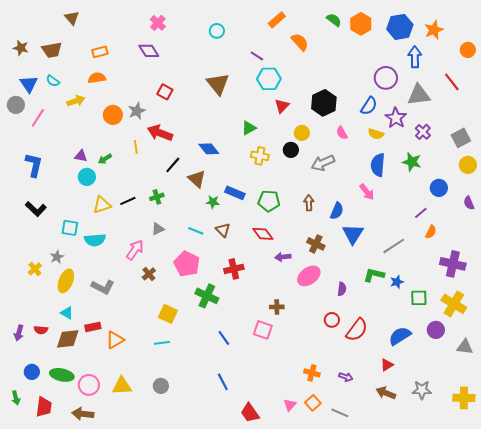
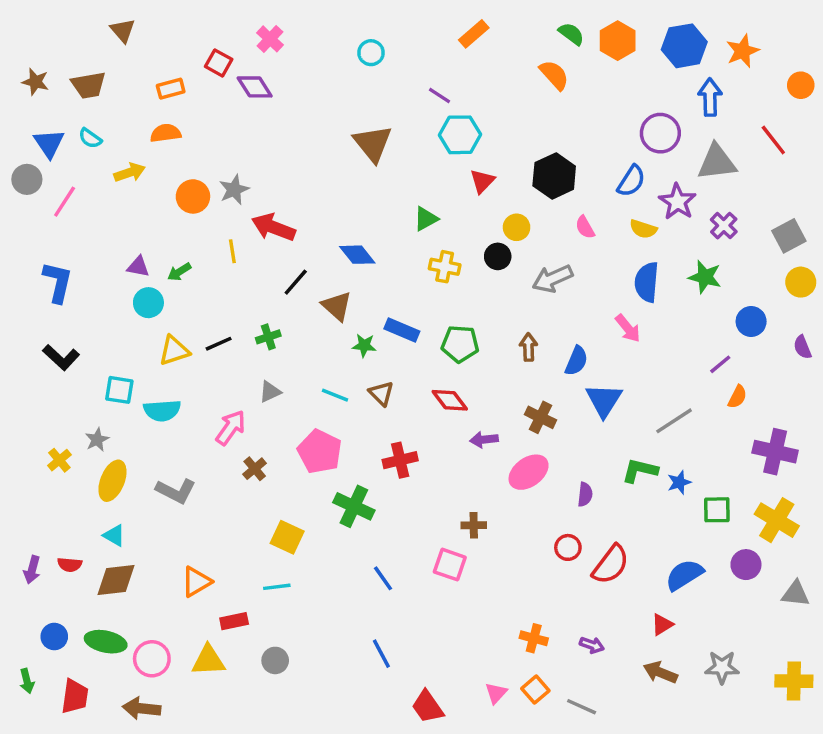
orange semicircle: (300, 42) -> (554, 75), moved
red square: (165, 92) -> (219, 63), moved
red rectangle: (93, 327) -> (234, 621), moved

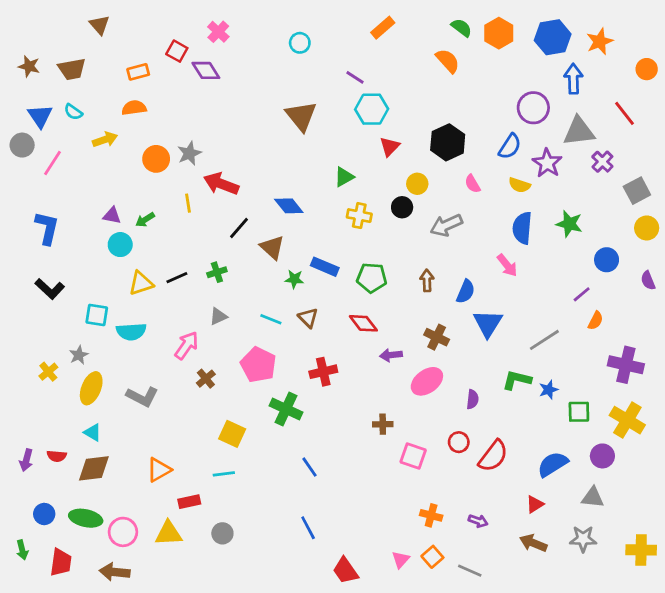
purple cross: (724, 226) -> (602, 162), moved
pink square: (450, 565) -> (413, 456), moved
gray triangle: (796, 594) -> (593, 497), moved

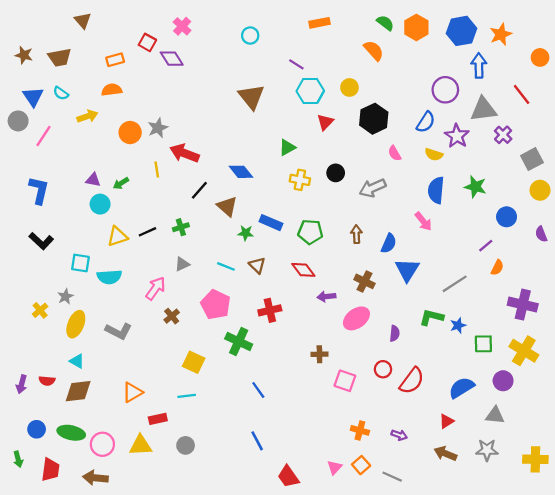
orange rectangle: (383, 28) -> (319, 23), turned 30
yellow circle: (417, 184) -> (349, 87), moved

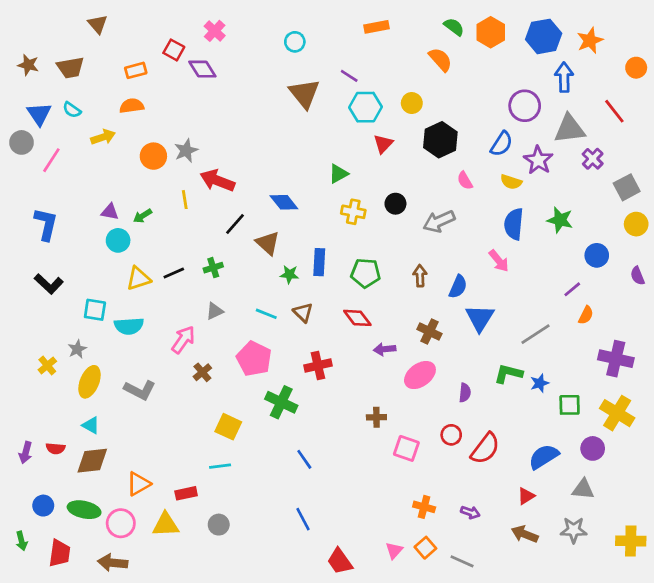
brown triangle: (251, 97) -> (304, 94), moved
blue rectangle: (271, 223) -> (319, 262), turned 70
orange triangle: (132, 392) -> (138, 484), moved

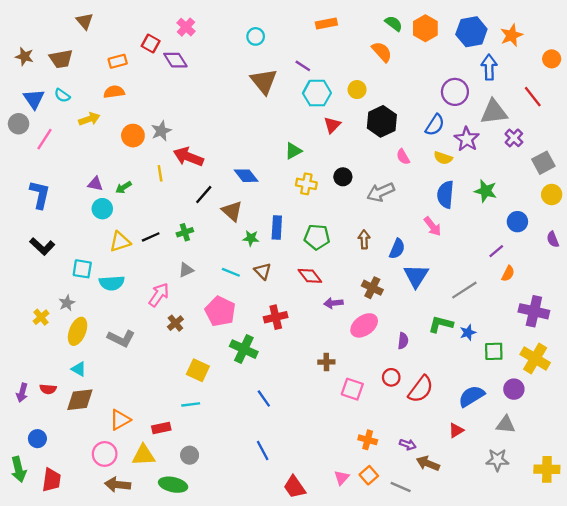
green ellipse: (84, 510) -> (173, 485), moved
brown arrow: (525, 534) -> (428, 463), moved
green arrow: (21, 541) -> (19, 469), size x1.5
brown arrow: (113, 563) -> (118, 485), moved

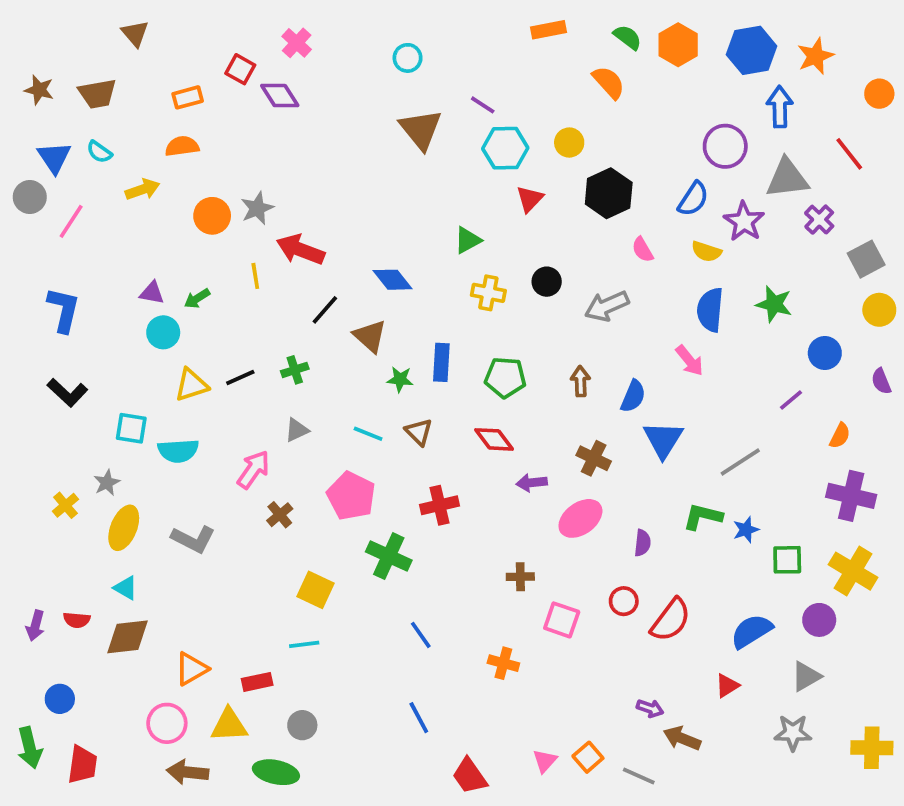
orange rectangle: (326, 24) -> (549, 30), moved
orange semicircle: (508, 274) -> (840, 436), moved
gray triangle: (506, 424) -> (806, 676), turned -36
orange cross: (368, 440) -> (503, 663), moved

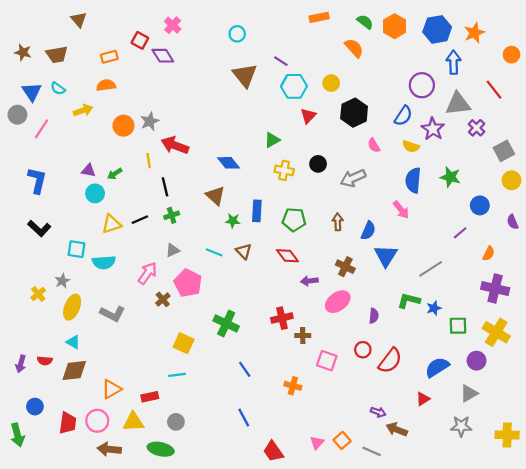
black line: (325, 310) -> (165, 187), moved, turned -54
pink pentagon: (351, 496) -> (188, 283), moved
red cross: (440, 505) -> (282, 318), moved
red trapezoid: (82, 765) -> (68, 423), moved

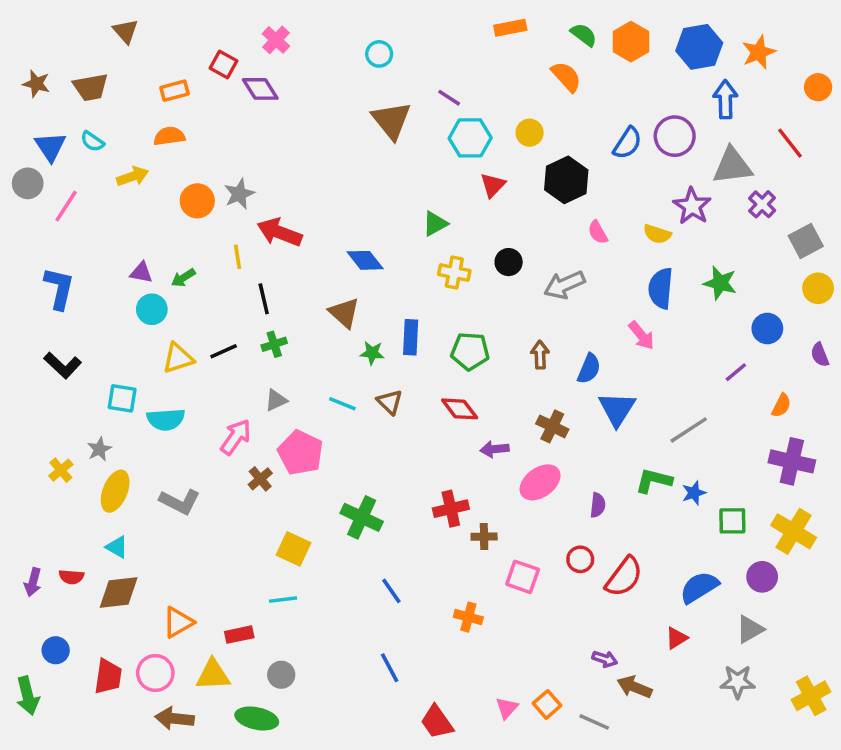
blue semicircle: (403, 116) -> (627, 143), moved
yellow cross: (507, 435) -> (811, 696), turned -30

